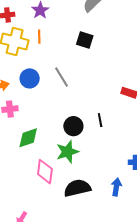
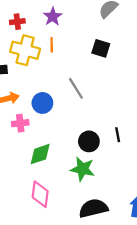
blue circle: (30, 78) -> (42, 103), moved
green star: (67, 152) -> (83, 169), turned 30
pink diamond: (45, 172) -> (40, 194), moved

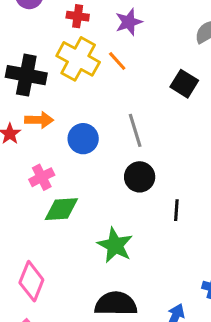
orange line: (52, 45) -> (117, 61), turned -56
pink cross: (20, 123) -> (42, 177), moved, turned -35
black circle: (89, 141) -> (140, 177), moved
pink diamond: (40, 194) -> (31, 281), moved

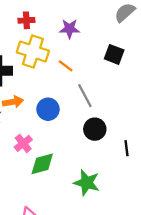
purple star: (129, 22) -> (70, 29), moved, turned 30
orange line: (117, 61) -> (66, 66), moved

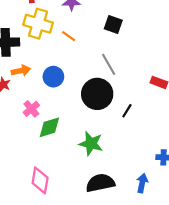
gray line: (85, 96) -> (109, 64), moved
black circle: (95, 129) -> (97, 94), size x1.5
black line: (127, 148) -> (127, 111), turned 40

